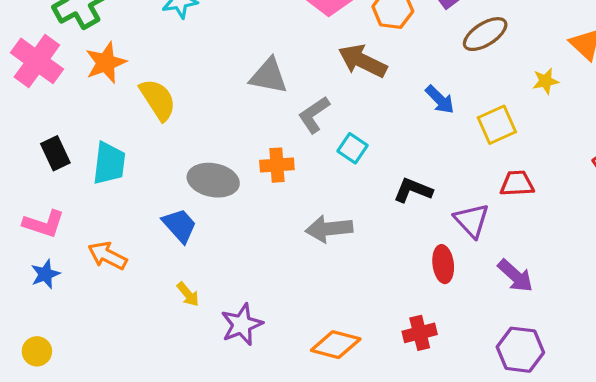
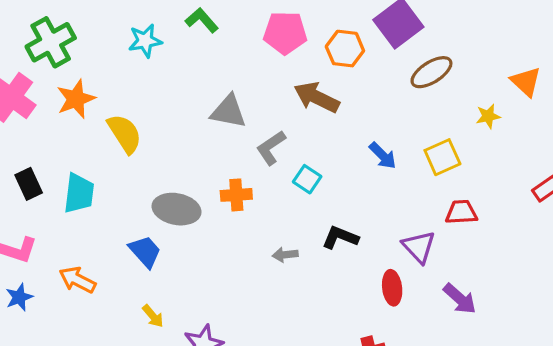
blue arrow: (440, 100) -> (383, 156), moved
black L-shape: (413, 190) -> (340, 237), moved
gray arrow: (329, 229) -> (285, 255), size x0.6

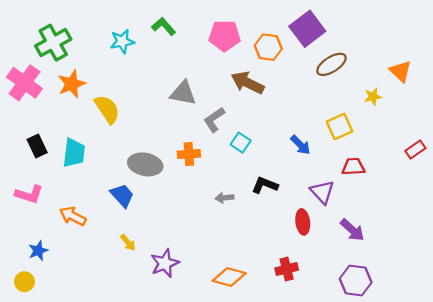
blue arrow: (383, 156) -> (300, 145), moved
blue star: (19, 297) -> (38, 251), moved

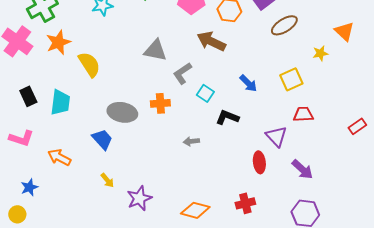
blue arrow: (300, 145) -> (248, 83), moved
red rectangle: (415, 149) -> (357, 126), moved
black L-shape: (265, 185) -> (227, 117), moved

